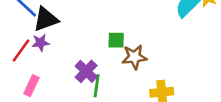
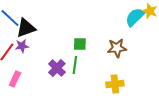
brown star: (134, 57) -> (117, 48), moved
green line: (97, 86) -> (75, 65), moved

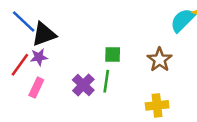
brown star: (117, 48) -> (160, 60), turned -30
pink rectangle: (15, 79) -> (36, 88), moved

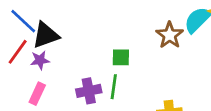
brown star: (160, 60) -> (170, 35), moved
red line: (20, 65) -> (18, 52), moved
purple cross: (83, 85) -> (89, 91), turned 35

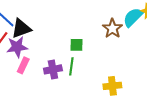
purple star: (40, 60) -> (17, 47), size x1.5
pink rectangle: (37, 94) -> (23, 65), moved

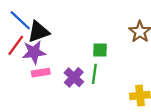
pink rectangle: (23, 65) -> (41, 73), turned 56
purple cross: (53, 69) -> (74, 77), turned -36

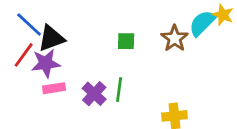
green square: (100, 50) -> (126, 41), moved

